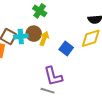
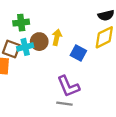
green cross: (40, 11) -> (21, 23), moved, turned -32
yellow arrow: (44, 38) -> (57, 37), moved

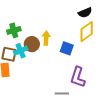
purple L-shape: (68, 86) -> (78, 77), moved, turned 50

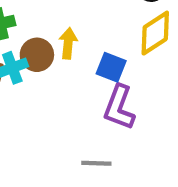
purple L-shape: (78, 77) -> (119, 107), moved

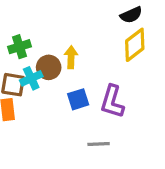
blue square: (111, 67) -> (78, 99), moved, turned -35

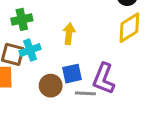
brown circle: (49, 67) -> (51, 86), moved
gray line: (99, 144) -> (85, 93), moved

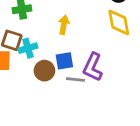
yellow diamond: (129, 28) -> (119, 22), turned -72
cyan cross: (30, 50) -> (28, 48), moved

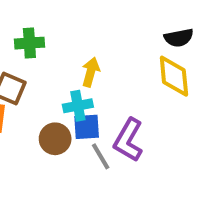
cyan cross: (28, 48) -> (78, 106), moved
gray line: (75, 79) -> (101, 156), turned 48

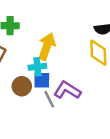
yellow arrow: (91, 72) -> (47, 46), size x1.5
purple L-shape: (128, 140) -> (67, 90), turned 88

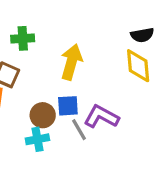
cyan cross: (37, 67) -> (37, 139), moved

